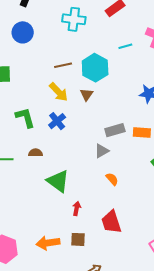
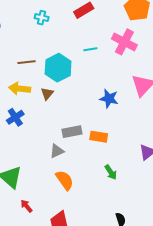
cyan cross: (74, 19) -> (42, 18), size x0.6
yellow arrow: (59, 92) -> (20, 89), turned 135
orange semicircle: (112, 179) -> (65, 180), size x1.5
red arrow: (77, 208) -> (26, 206), turned -56

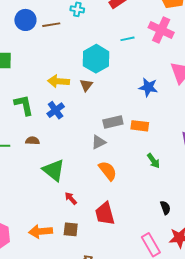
brown line: (27, 62) -> (51, 25), moved

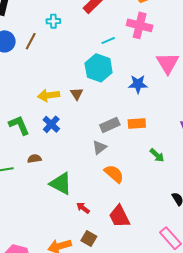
brown line: (51, 25) -> (31, 41), turned -42
cyan hexagon: (96, 59) -> (99, 68), moved
brown square: (71, 229) -> (89, 238), turned 35

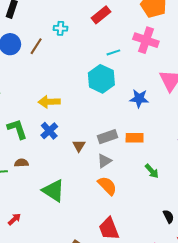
brown triangle: (77, 94) -> (79, 146), moved
gray triangle: (100, 147) -> (104, 161), moved
brown semicircle: (34, 159) -> (21, 163), moved
red arrow: (83, 208) -> (14, 219), moved, turned 96

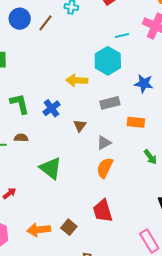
yellow arrow: (49, 102) -> (77, 80), moved
gray rectangle: (107, 137) -> (110, 103), moved
orange semicircle: (107, 186) -> (105, 168), turned -115

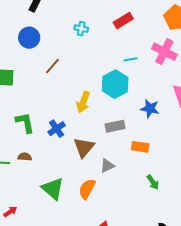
brown line: (46, 23) -> (53, 66), moved
yellow arrow: (77, 80) -> (83, 102), turned -75
brown triangle: (80, 126) -> (84, 147), size x1.6
orange semicircle: (105, 168) -> (87, 189), moved

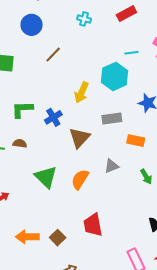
green L-shape: (25, 123) -> (22, 109), turned -85
gray triangle: (107, 166) -> (111, 166), moved

